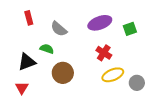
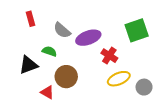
purple ellipse: (100, 23) -> (88, 38), moved
green square: (130, 29) -> (137, 30), size x1.6
red triangle: (22, 88) -> (47, 92), moved, turned -32

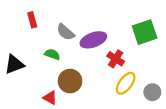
black triangle: (28, 65) -> (14, 64), moved
yellow ellipse: (119, 79) -> (126, 83), turned -30

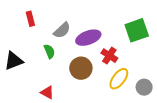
gray semicircle: (66, 32) -> (62, 30), turned -84
green semicircle: (52, 54) -> (49, 51), turned 48
brown circle: (70, 81) -> (81, 68), moved

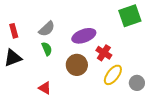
red rectangle: (30, 19) -> (14, 31), moved
gray semicircle: (62, 30) -> (47, 29), moved
green square: (137, 30) -> (130, 16), moved

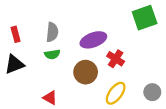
gray semicircle: (47, 29) -> (52, 32), turned -42
green semicircle: (47, 49) -> (52, 54), turned 104
yellow ellipse: (113, 75) -> (116, 93), moved

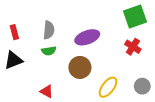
red cross: (116, 59) -> (133, 47), moved

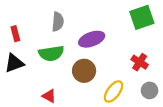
gray semicircle: (49, 30) -> (58, 22), moved
red cross: (133, 47) -> (140, 62), moved
green semicircle: (49, 51) -> (51, 53), size x1.6

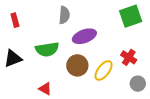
gray semicircle: (58, 22) -> (64, 15), moved
red rectangle: (15, 34) -> (15, 20), moved
yellow ellipse: (113, 92) -> (104, 70), moved

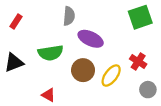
red rectangle: (15, 20) -> (16, 21), turned 48
purple ellipse: (84, 36) -> (91, 39), turned 45

